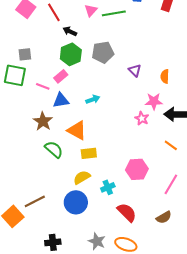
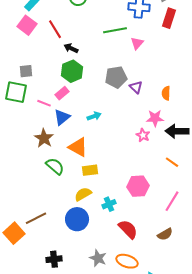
pink triangle: (91, 10) -> (137, 43), moved
gray pentagon: (103, 52) -> (116, 77), moved
blue triangle: (61, 100) -> (62, 117), turned -30

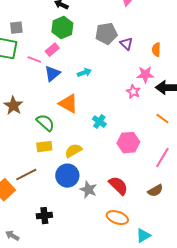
brown star: (44, 138) -> (13, 106), moved
yellow rectangle: (90, 170) -> (44, 147), moved
cyan cross: (109, 204) -> (99, 122), moved, turned -32
gray star: (98, 258) -> (88, 190), moved

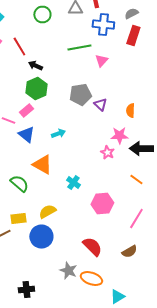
blue triangle: (52, 74) -> (26, 134), turned -42
yellow rectangle: (44, 147) -> (18, 218), moved
gray star: (88, 190) -> (68, 270), moved
black cross: (44, 216) -> (26, 290), moved

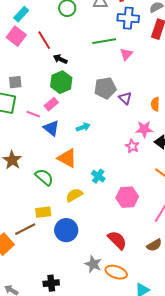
yellow semicircle: (47, 212) -> (74, 195), moved

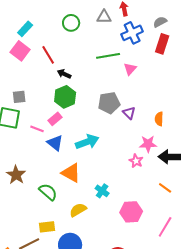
blue cross: (128, 18) -> (132, 33), turned -30
cyan arrow: (83, 127) -> (87, 142), size x1.6

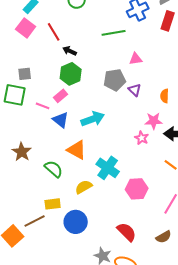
pink triangle: (130, 69) -> (136, 59), moved, turned 40
cyan cross: (102, 191) -> (108, 168), size x1.6

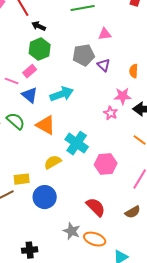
green semicircle: (54, 169) -> (16, 121), moved

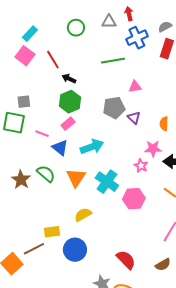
pink rectangle: (30, 71) -> (68, 124), moved
orange triangle: (46, 125) -> (76, 178), turned 35
cyan cross: (77, 143) -> (107, 182), moved
pink hexagon: (106, 164) -> (134, 199), moved

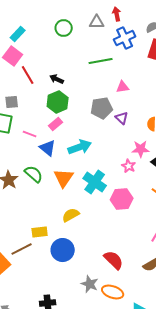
red line: (53, 60) -> (28, 75), moved

